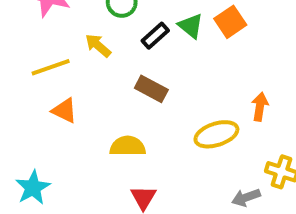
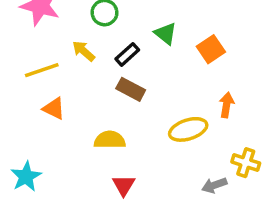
orange square: (230, 22) -> (211, 49), moved
black rectangle: (155, 36) -> (127, 54), moved

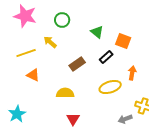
orange square: (211, 49) -> (123, 41), turned -35
black rectangle: (127, 54) -> (106, 57), moved
brown rectangle: (131, 89) -> (77, 64), turned -63

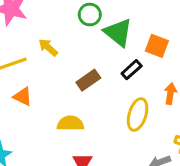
green circle: (62, 20) -> (90, 15), moved
green triangle: (97, 32) -> (118, 32), size x1.5
yellow ellipse: (110, 87) -> (138, 114), turned -55

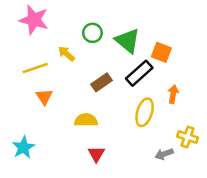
green circle: (90, 15) -> (92, 33), moved
black rectangle: (132, 70) -> (139, 73), size x1.5
orange triangle: (23, 97) -> (44, 97), turned 30

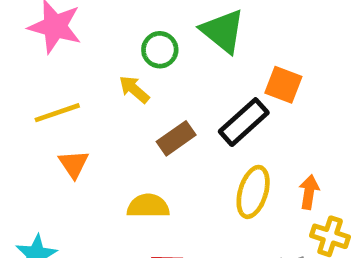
green triangle: (128, 41) -> (223, 31), moved
yellow arrow: (66, 54) -> (134, 89), moved
orange arrow: (173, 94) -> (309, 192), moved

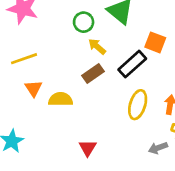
yellow arrow: (134, 89) -> (97, 46), moved
yellow semicircle: (148, 206) -> (61, 99), moved

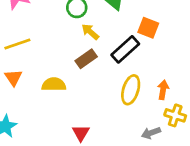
orange triangle: (33, 88) -> (13, 78), moved

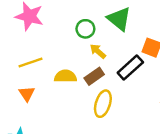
yellow semicircle: (54, 84) -> (65, 76), moved
yellow ellipse: (131, 90) -> (103, 104), moved

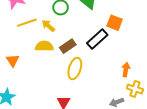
yellow arrow: (98, 51) -> (48, 26), moved
yellow line: (31, 62) -> (27, 23), moved

